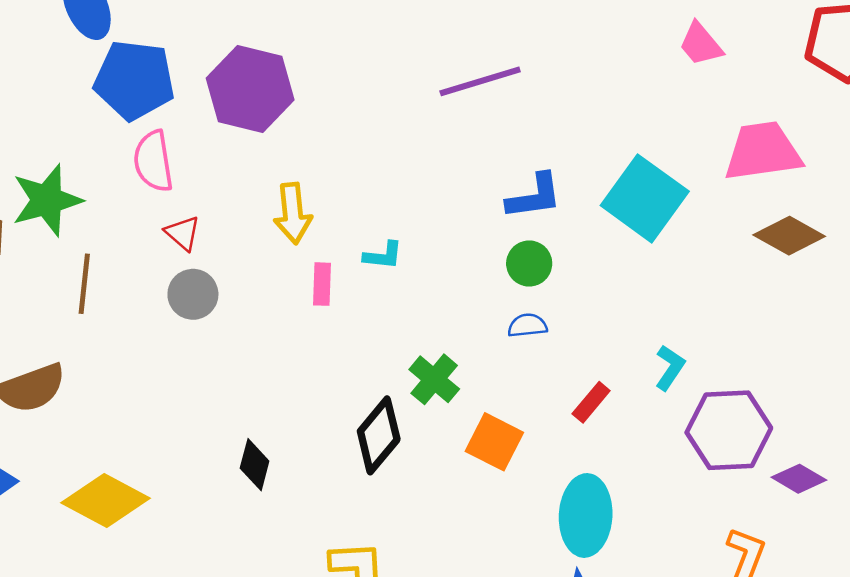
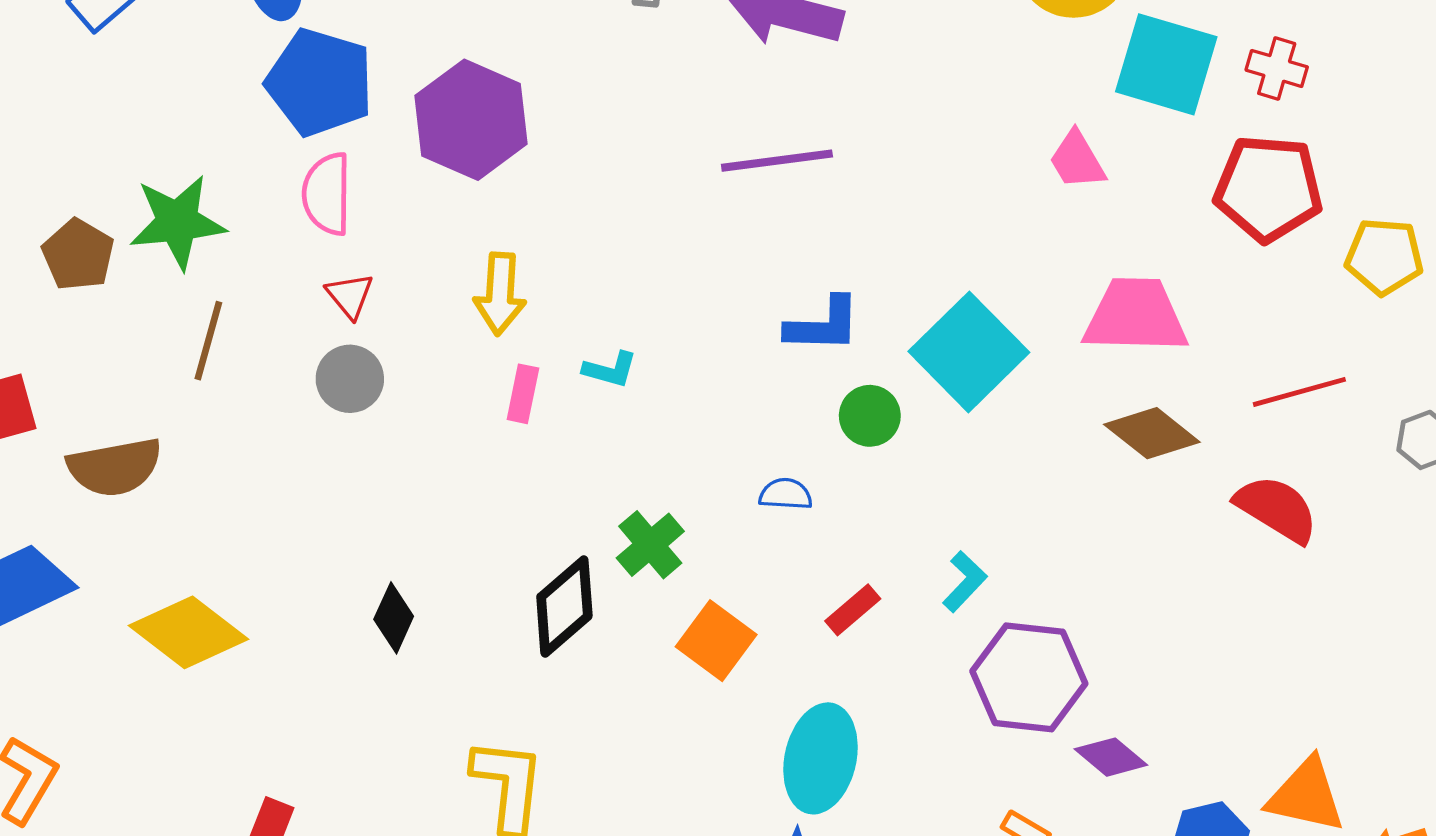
green circle: (529, 263) -> (870, 416), moved

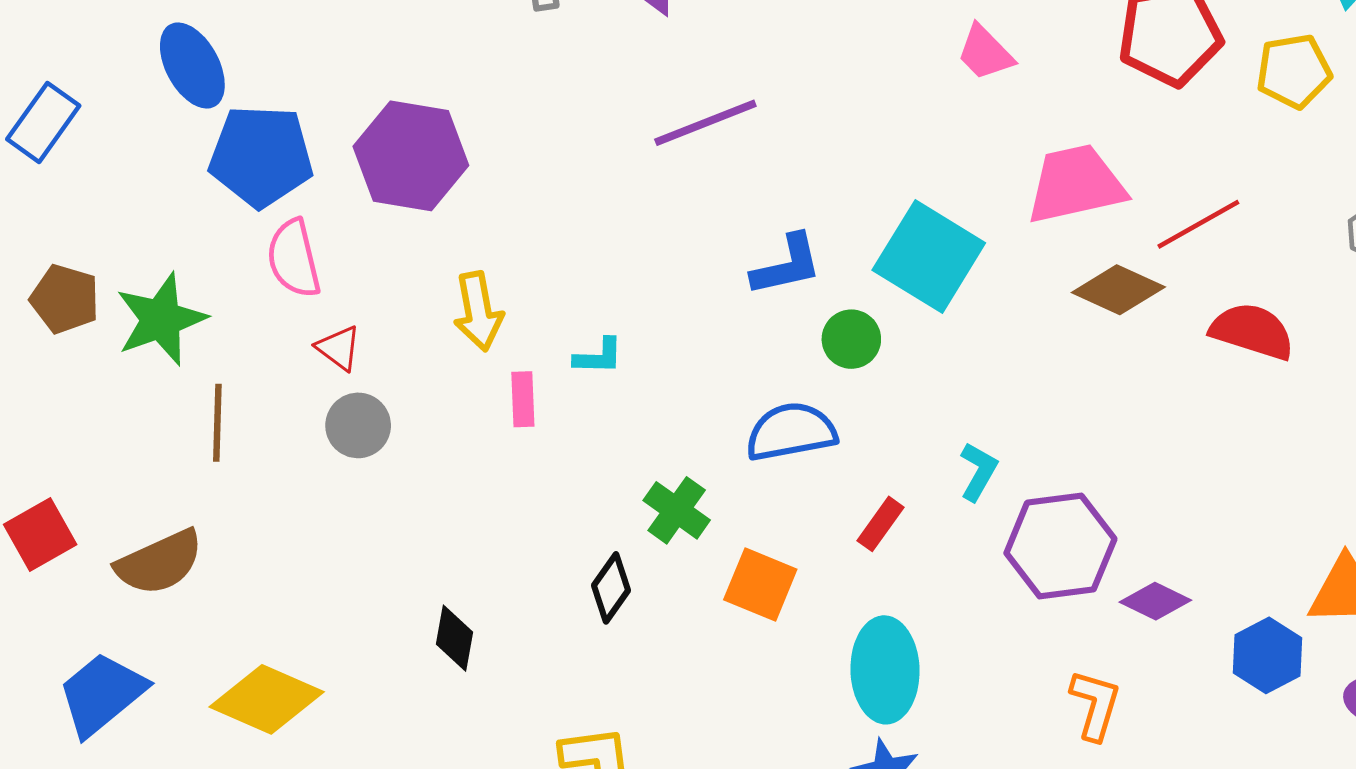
brown pentagon: (78, 255) -> (65, 299), moved
red line: (1299, 392) -> (1198, 224), moved
blue semicircle: (786, 494) -> (791, 432), size x1.8
black diamond: (564, 607) -> (611, 588), size x0.7

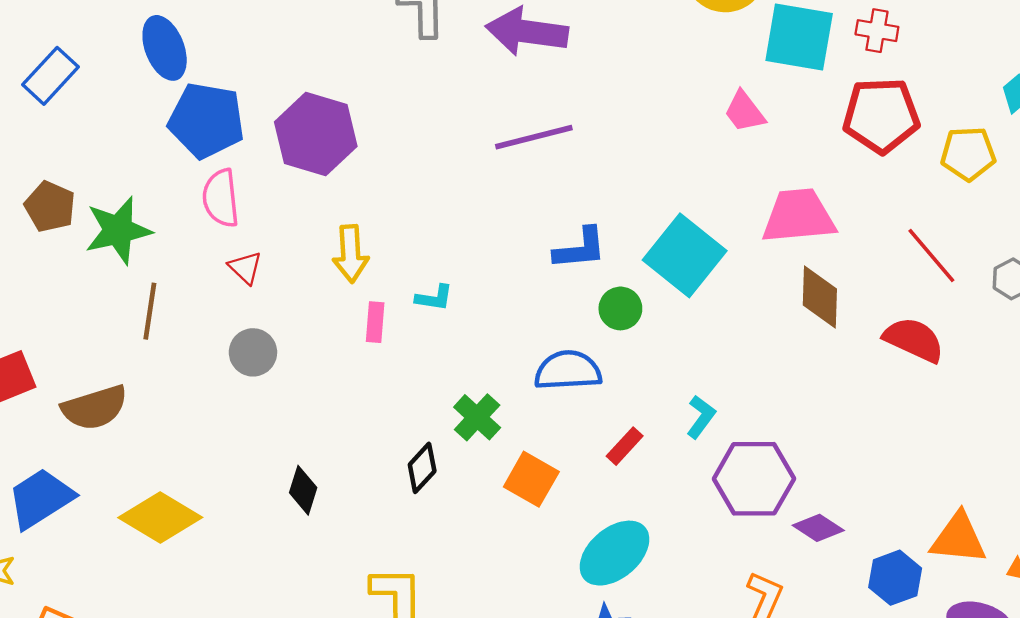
red line: (1198, 224) -> (931, 255), moved, turned 72
brown diamond: (1118, 290) -> (820, 297), turned 60
gray circle: (358, 425) -> (253, 352), moved
cyan ellipse: (885, 670) -> (614, 553), turned 44

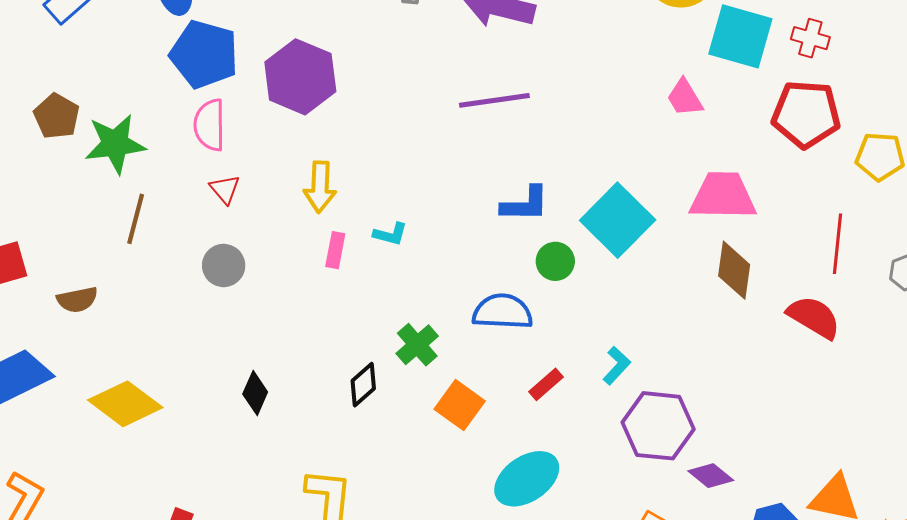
red line: (931, 255) -> (838, 244), turned 40
brown semicircle: (95, 408) -> (77, 300), size x0.7

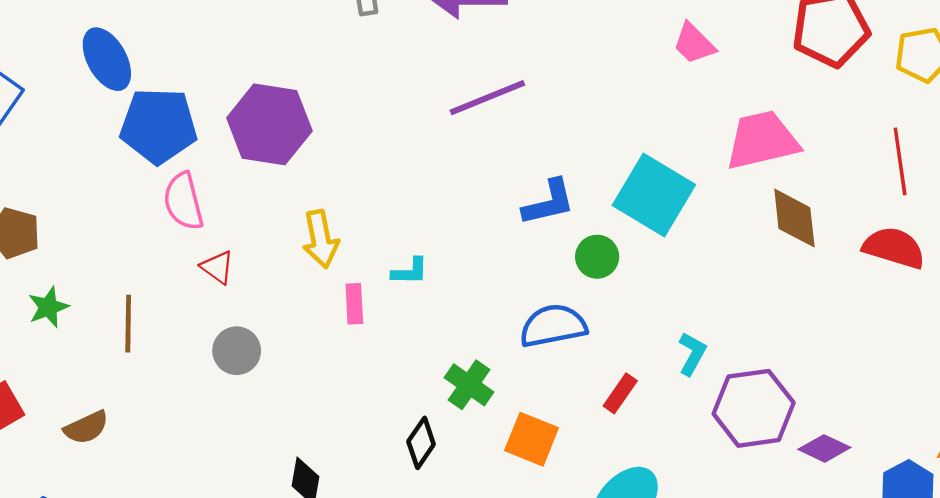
green star: (115, 144) -> (48, 307), moved, size x0.6

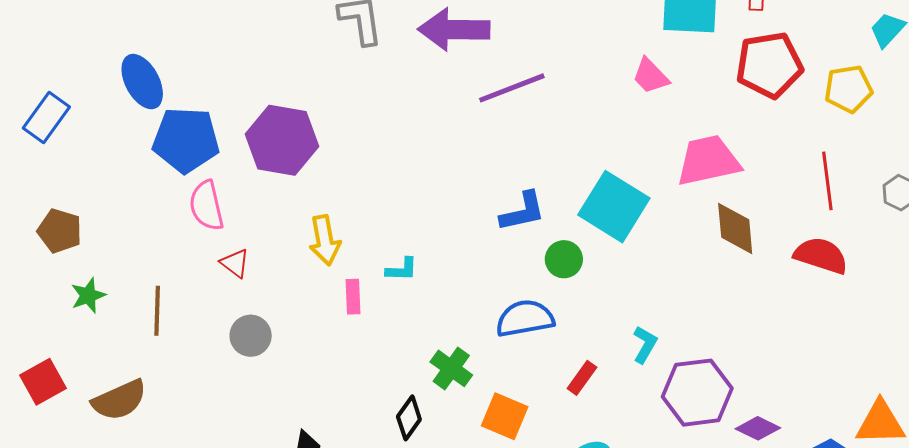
purple line: (487, 98) -> (512, 88), moved
brown semicircle: (86, 427) -> (119, 400), size x1.4

